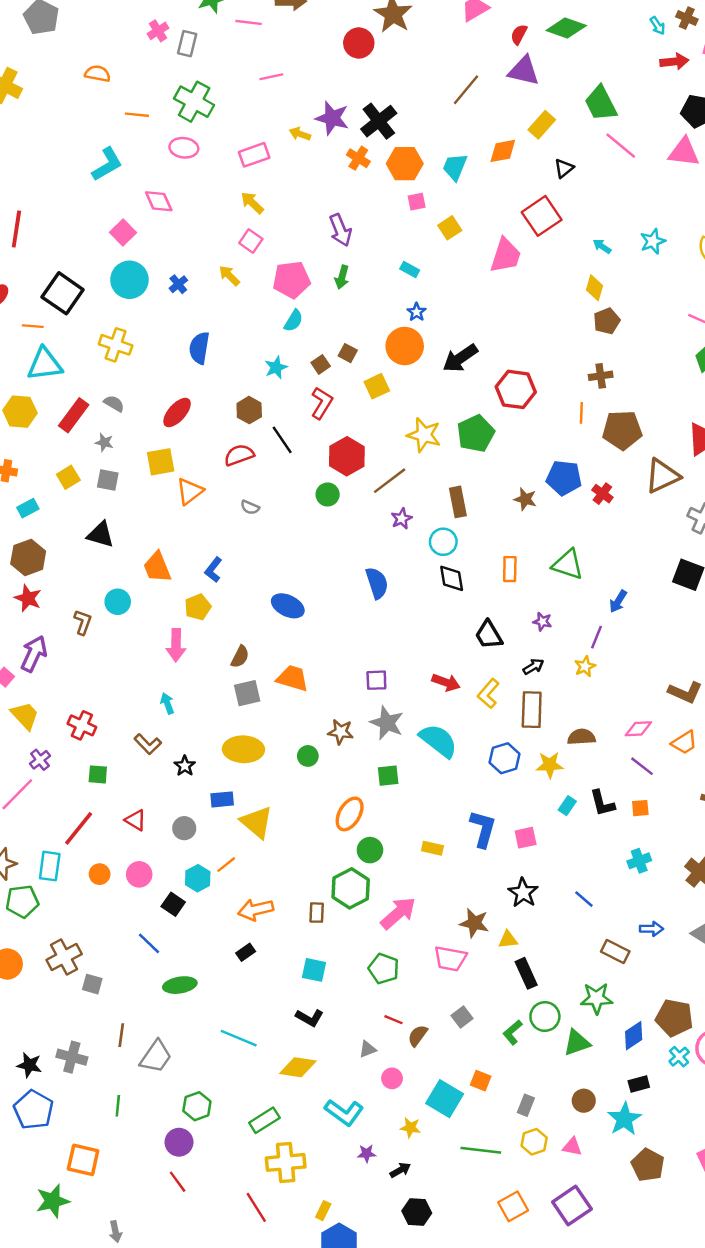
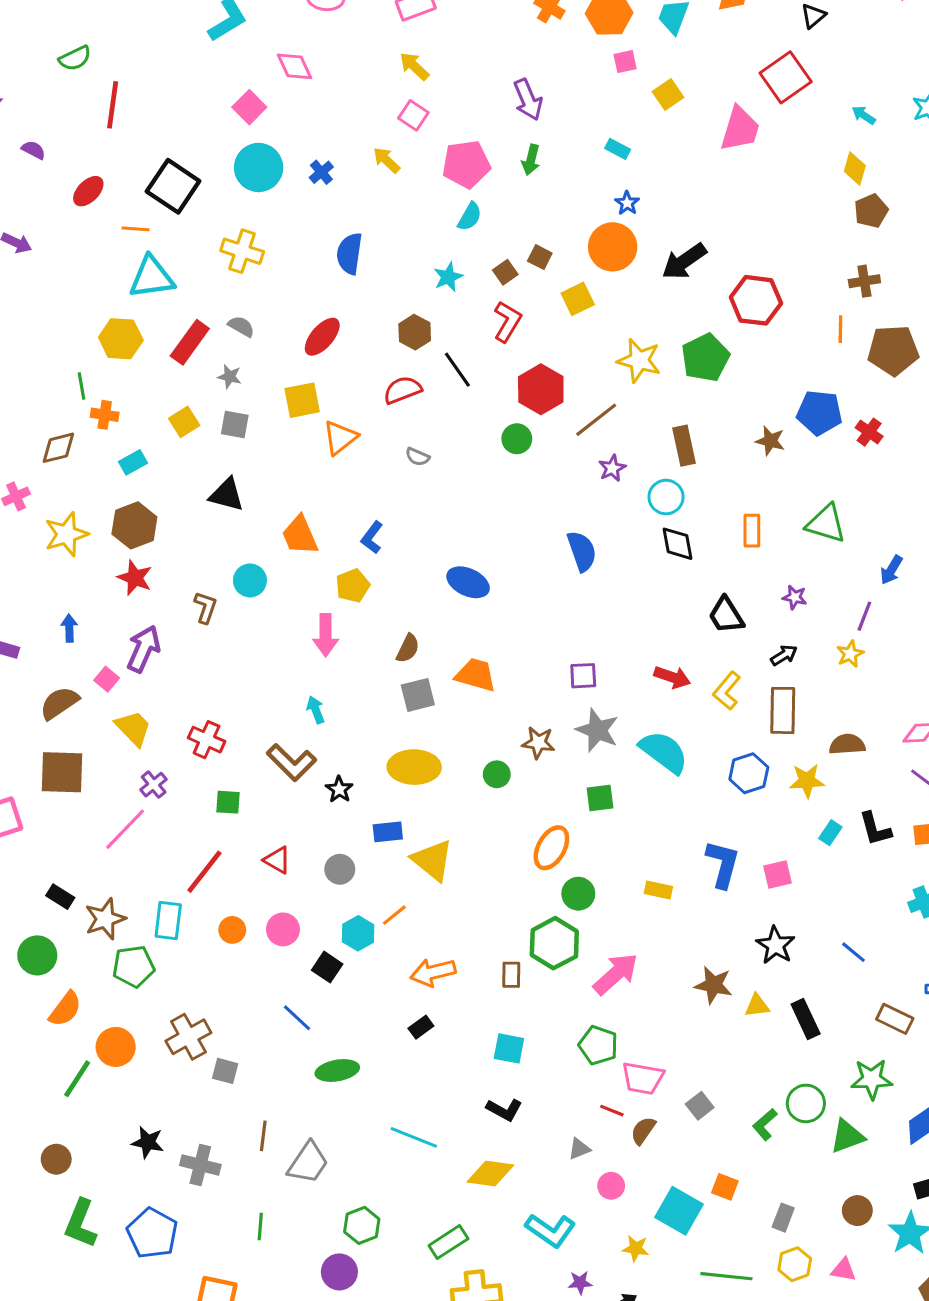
brown L-shape: (148, 744) -> (291, 762), size x1.4
pink trapezoid: (450, 959) -> (643, 1078), moved
black rectangle: (526, 973) -> (806, 1019), moved
black star: (29, 1065) -> (148, 1142), moved

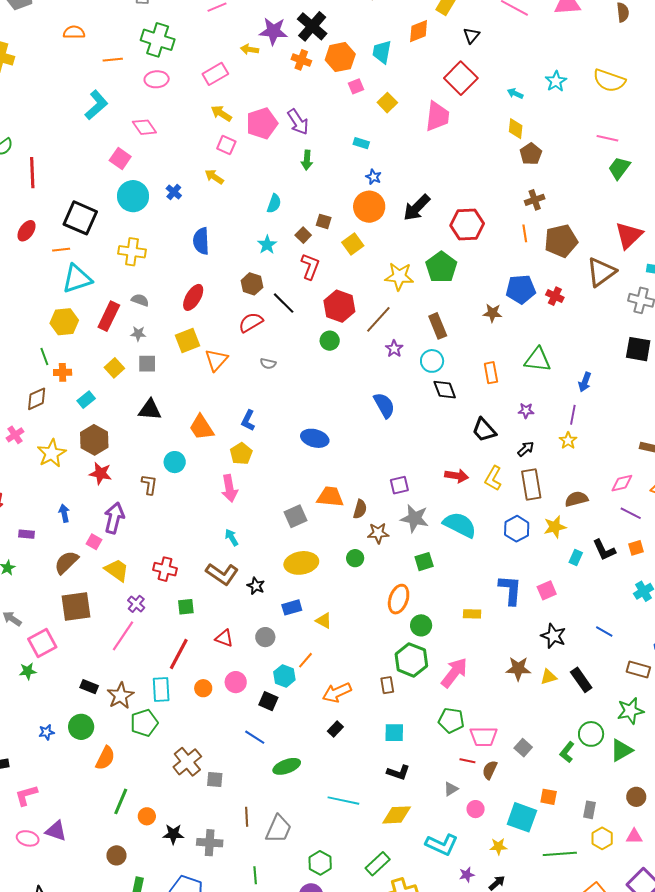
pink pentagon: (466, 164) -> (262, 123), moved
brown semicircle: (408, 648) -> (360, 509), moved
yellow triangle: (432, 860) -> (324, 621), size x0.6
orange circle: (116, 1047) -> (147, 816), moved, size x0.7

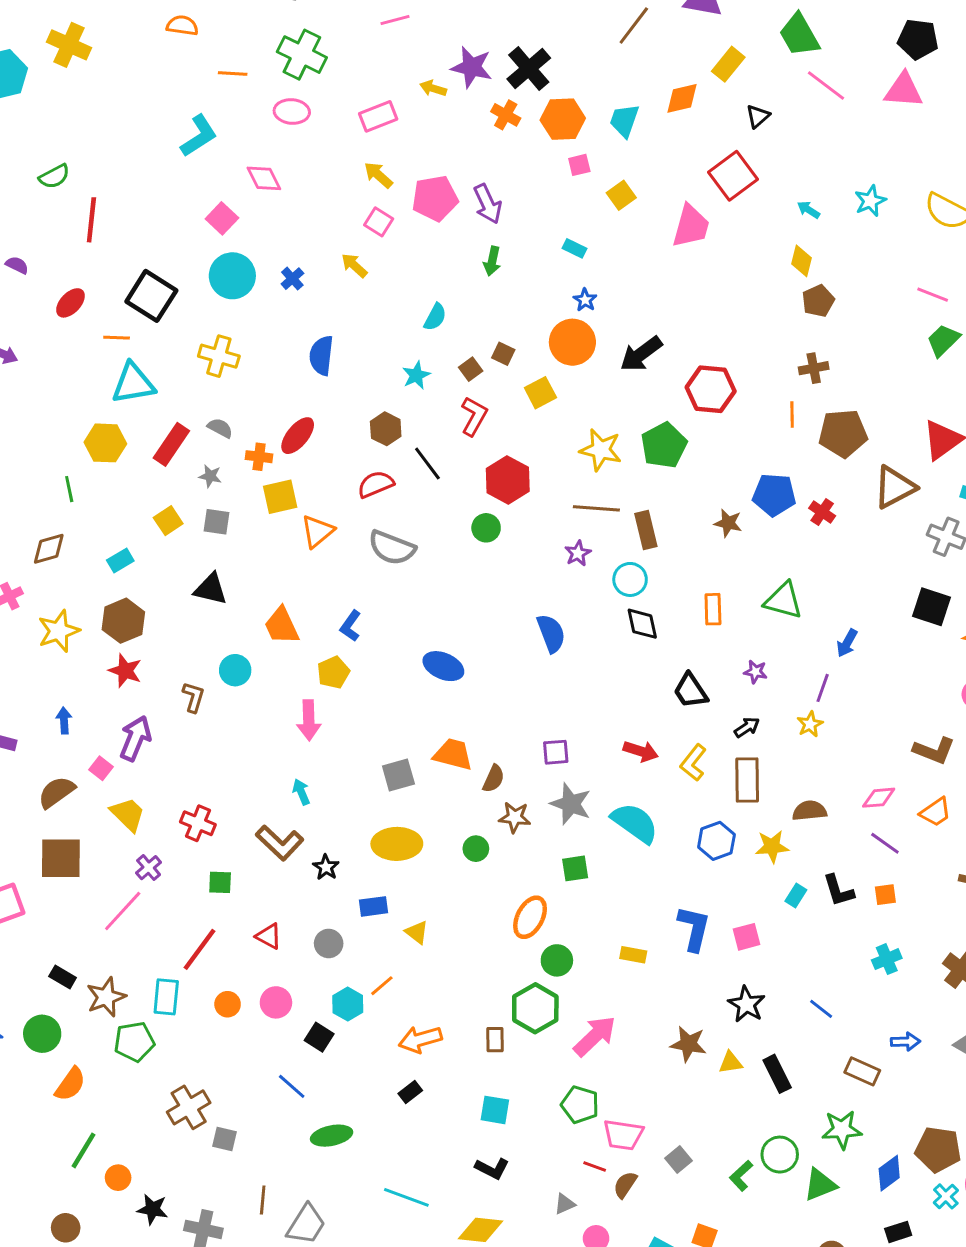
brown line: (378, 319) -> (596, 508), moved, turned 44
gray semicircle: (268, 364) -> (392, 548), size x2.0
orange cross: (63, 372) -> (259, 457), moved

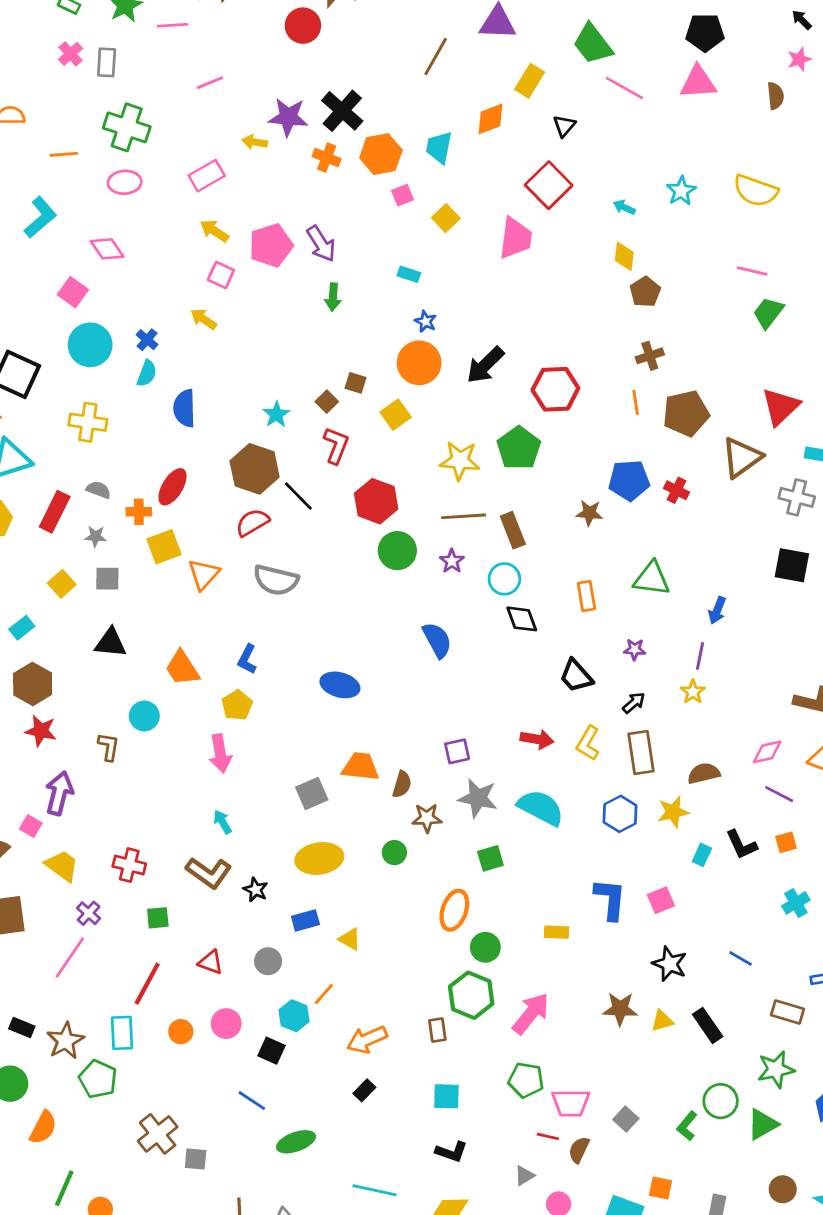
cyan semicircle: (435, 317) -> (147, 373), moved
brown hexagon: (386, 429) -> (255, 469), size x1.6
green circle: (486, 528) -> (397, 551), moved, size x1.4
green pentagon: (134, 1042) -> (98, 1079), turned -30

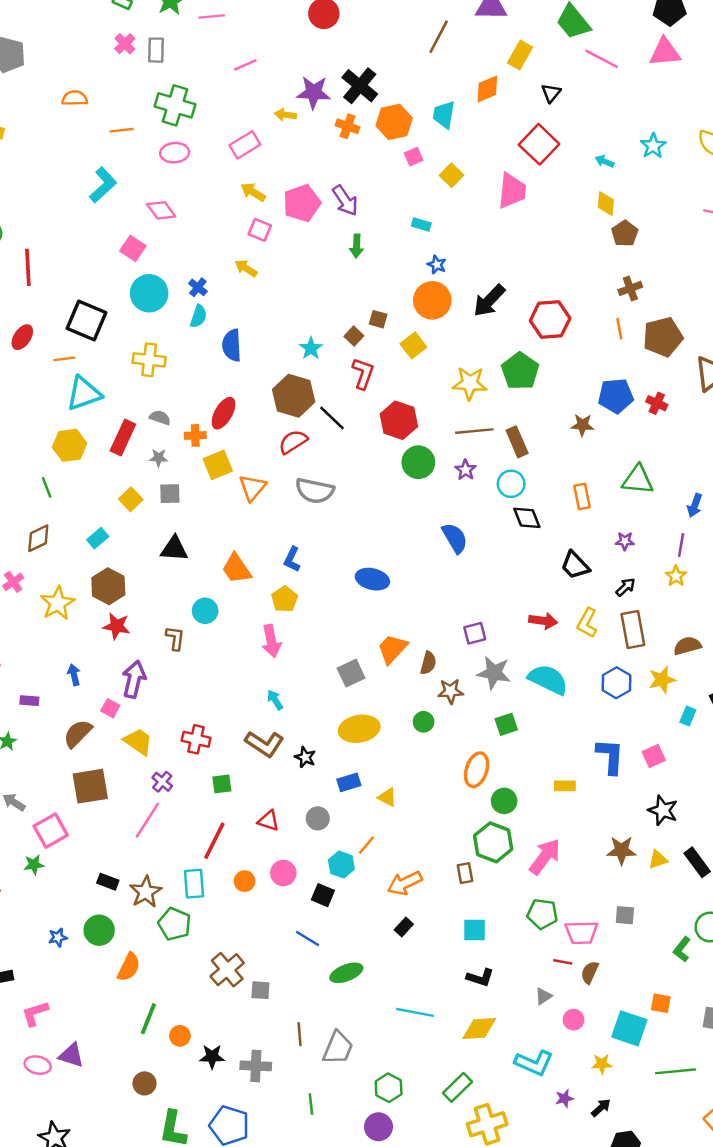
orange trapezoid: (361, 767) -> (392, 649), turned -52
gray square: (626, 1119) -> (625, 915), moved, turned -36

